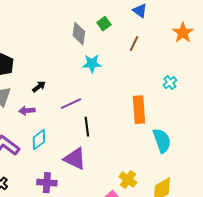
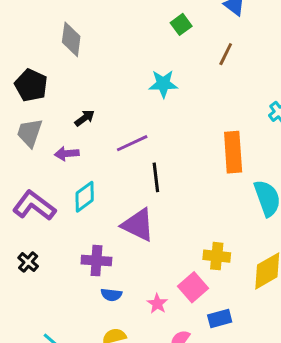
gray diamond: (79, 34) -> (71, 39), moved
yellow cross: (128, 180) -> (217, 256), turned -30

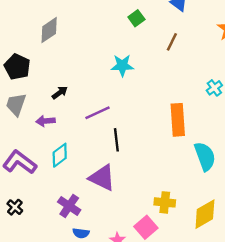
gray diamond: (71, 39) -> (49, 30), turned 48
purple cross: (96, 261) -> (69, 206), turned 30

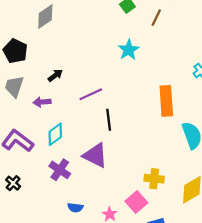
brown line: (172, 42) -> (156, 18), moved
cyan star: (122, 65) -> (129, 50), moved, turned -30
purple cross: (69, 206) -> (60, 170), moved

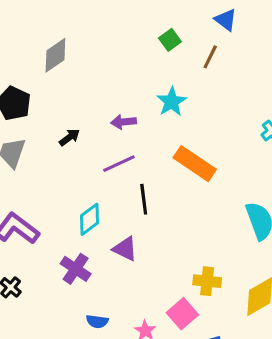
orange rectangle: (166, 101) -> (195, 164), moved, turned -52
purple arrow: (42, 102) -> (124, 122), moved
cyan diamond: (55, 134) -> (90, 219), moved
purple triangle: (95, 155) -> (125, 249), size x0.7

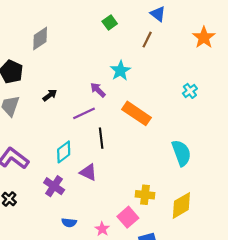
green square: (170, 40) -> (110, 22), moved
purple arrow: (124, 122) -> (98, 90), moved, turned 49

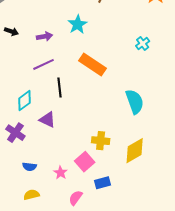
purple arrow: (98, 90) -> (44, 36), moved, turned 126
black arrow: (50, 95) -> (11, 31), moved, turned 56

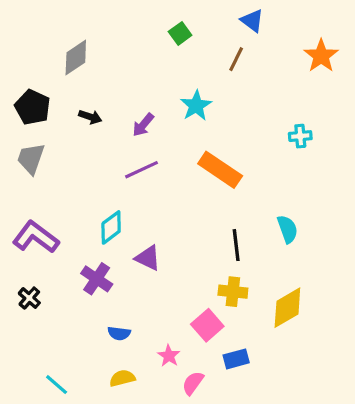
purple arrow: (44, 36) -> (143, 125), turned 140
cyan cross: (143, 43) -> (300, 136), turned 32
black line: (60, 88) -> (236, 245), moved
cyan semicircle: (135, 102) -> (287, 229), size x0.7
pink star: (61, 173) -> (169, 356), moved

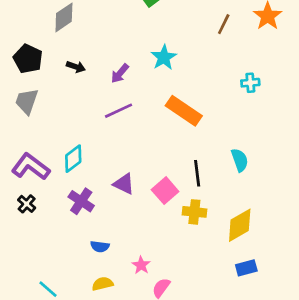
brown line: (236, 59) -> (224, 24), moved
cyan diamond: (111, 227) -> (73, 159), moved
black cross: (29, 298) -> (27, 204), moved
pink square: (207, 325) -> (165, 191), moved
blue rectangle: (236, 359) -> (246, 268), moved

